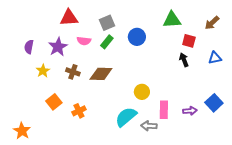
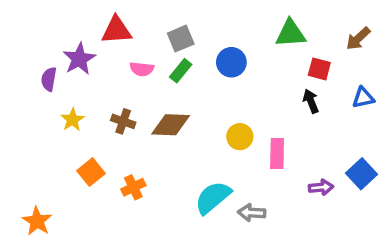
purple star: (58, 47) -> (79, 59), moved
yellow circle: (142, 92) -> (240, 137), moved
pink rectangle: (164, 110) -> (277, 154), moved

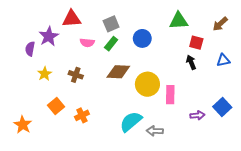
brown diamond: (171, 125) -> (118, 72), moved
yellow circle: (240, 137) -> (147, 84), size x1.5
orange star: (37, 221) -> (23, 125), moved

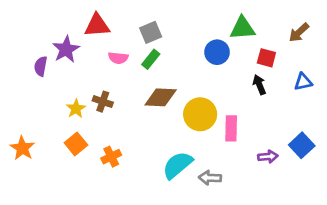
blue circle: (142, 38) -> (217, 52), moved
yellow star: (45, 74) -> (76, 109), moved
orange star: (23, 125) -> (22, 148), moved

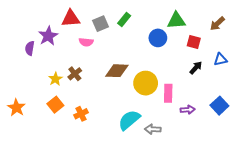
gray square: (151, 32) -> (100, 24), moved
green rectangle: (151, 59) -> (124, 19), moved
black arrow: (259, 85) -> (196, 68), moved, turned 64
brown cross: (103, 102) -> (75, 74), turned 32
purple arrow: (268, 157) -> (188, 110), moved

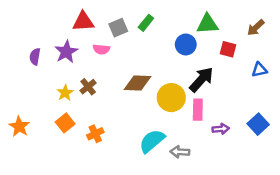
purple star: (48, 36) -> (66, 52), moved
black arrow: (196, 68) -> (201, 79), moved, size x1.6

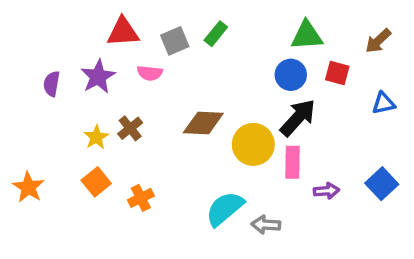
blue circle: (186, 44) -> (291, 75), moved

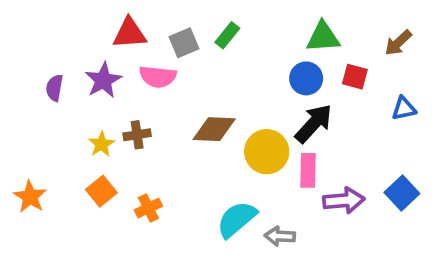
pink semicircle: (150, 73) -> (158, 77), size x1.4
brown cross: (130, 128) -> (137, 135), turned 30
purple arrow: (326, 191) -> (344, 200), size x1.5

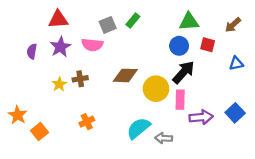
red triangle: (130, 33) -> (58, 19), moved
orange square: (101, 191) -> (40, 132), moved

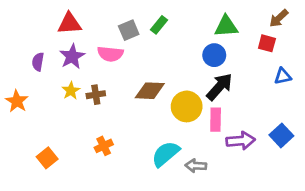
brown arrow: (233, 25) -> (279, 18), moved
red square: (208, 45) -> (267, 43), moved
yellow star: (59, 84) -> (71, 91), moved
orange star: (18, 115) -> (17, 101), moved

